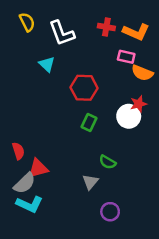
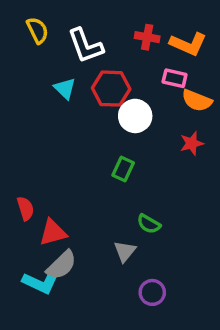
red hexagon: (84, 88) -> (111, 89), moved
white circle: (129, 116) -> (135, 116), moved
gray semicircle: (25, 183) -> (61, 265), moved

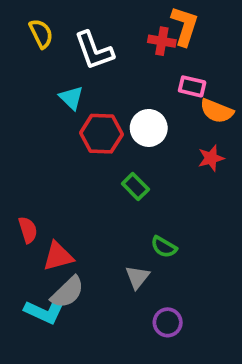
orange L-shape: (188, 44) -> (185, 26), moved, turned -96
red hexagon: (111, 89) -> (101, 134), moved
green rectangle: (123, 169) -> (135, 186), turned -70

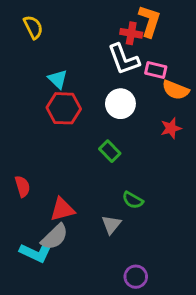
white L-shape: (94, 51) -> (124, 59), moved
red hexagon: (101, 134) -> (64, 108), moved
red triangle: (58, 256) -> (62, 209), moved
purple circle: (168, 322) -> (136, 277), moved

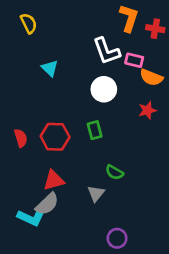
red cross: (131, 33) -> (155, 29), moved
red hexagon: (64, 108) -> (55, 137), moved
green rectangle: (110, 151) -> (95, 130), turned 30
red semicircle: (22, 186) -> (21, 138), moved

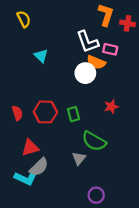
orange semicircle: (151, 77) -> (96, 62), moved
red star: (147, 110) -> (111, 107), moved
green rectangle: (95, 130) -> (73, 114), moved
green semicircle: (114, 172) -> (94, 141), size x1.6
red triangle: (54, 180) -> (30, 148), moved

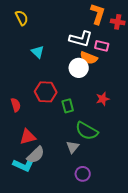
white L-shape: (88, 42) -> (81, 39), turned -55
red hexagon: (45, 112) -> (46, 92), moved
purple circle: (96, 195) -> (83, 174), moved

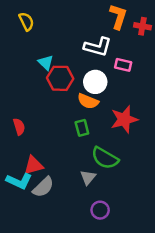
pink rectangle: (102, 46) -> (123, 65), moved
orange semicircle: (89, 58) -> (88, 101), moved
red hexagon: (46, 92) -> (60, 78), moved
red star: (103, 99) -> (124, 119), size x1.6
cyan L-shape: (24, 165) -> (19, 181), moved

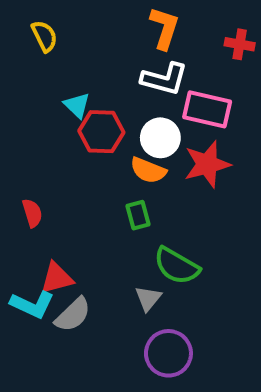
orange L-shape: (118, 17) -> (164, 28), moved
pink rectangle: (123, 65) -> (207, 109), size x1.6
red star: (124, 119) -> (207, 164), moved
purple circle: (100, 210) -> (168, 353), size x1.5

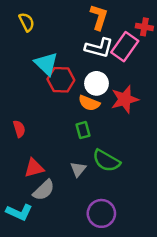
cyan triangle: (77, 105) -> (46, 64), size x1.5
pink rectangle: (207, 109) -> (125, 47), moved, turned -68
gray triangle: (148, 298) -> (78, 169), moved
cyan L-shape: (32, 305) -> (19, 212), moved

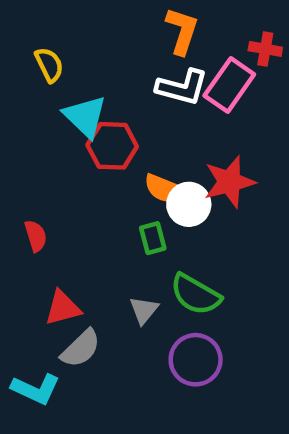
yellow semicircle: (27, 22) -> (49, 65), moved
white circle: (96, 83) -> (189, 204), moved
purple circle: (101, 213) -> (196, 360), moved

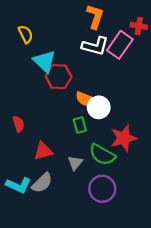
red star: (229, 182) -> (123, 138), moved
red triangle: (63, 308) -> (43, 151), moved
cyan L-shape: (36, 389) -> (18, 185), moved

